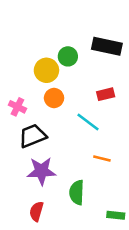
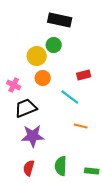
black rectangle: (107, 46) -> (60, 20), moved
green semicircle: (77, 192) -> (61, 166), moved

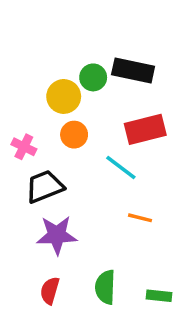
black rectangle: (60, 20) -> (133, 70), moved
red rectangle: (84, 75) -> (145, 129), size x1.6

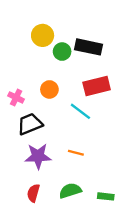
yellow circle: (64, 96) -> (43, 35), moved
orange line: (140, 218) -> (76, 153), moved
green semicircle: (105, 287) -> (70, 191), turned 70

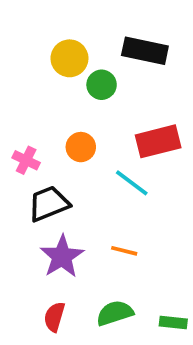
black rectangle: (89, 47) -> (145, 51), moved
purple star: (38, 156) -> (62, 256), turned -30

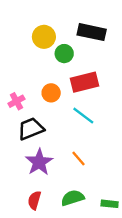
red rectangle: (158, 141) -> (84, 82), moved
pink cross: (26, 160) -> (16, 101), turned 35
orange line: (124, 251) -> (79, 159), turned 35

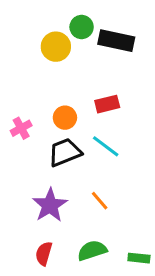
green circle: (64, 54) -> (82, 27), moved
red rectangle: (84, 82) -> (107, 104), size x0.7
black trapezoid: (31, 129) -> (65, 152), moved

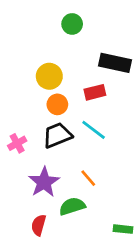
black rectangle: (116, 41) -> (115, 63), moved
yellow circle: (56, 47) -> (49, 76), moved
pink cross: (21, 128) -> (17, 143), moved
green semicircle: (92, 251) -> (72, 206), moved

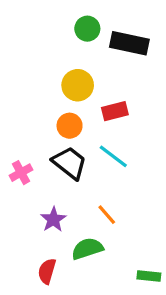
black rectangle: (115, 63) -> (129, 43), moved
yellow circle: (49, 76) -> (78, 85), moved
black trapezoid: (57, 135) -> (70, 163), turned 60
purple star: (44, 182) -> (53, 219), size x0.7

